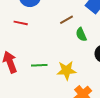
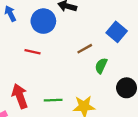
green semicircle: (81, 34) -> (101, 66), turned 48

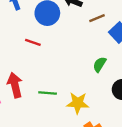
brown line: (85, 49) -> (97, 18), moved

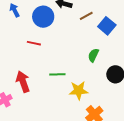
green line: (48, 93) -> (57, 74), moved

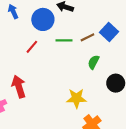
brown line: (86, 16) -> (87, 37), moved
red line: (34, 43) -> (32, 47), turned -64
green line: (57, 74) -> (64, 40), moved

